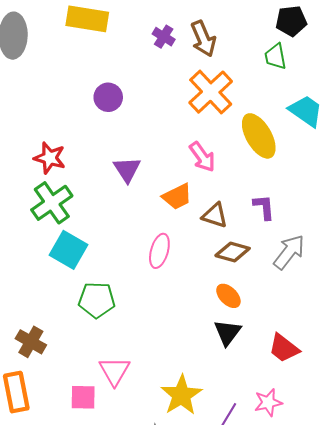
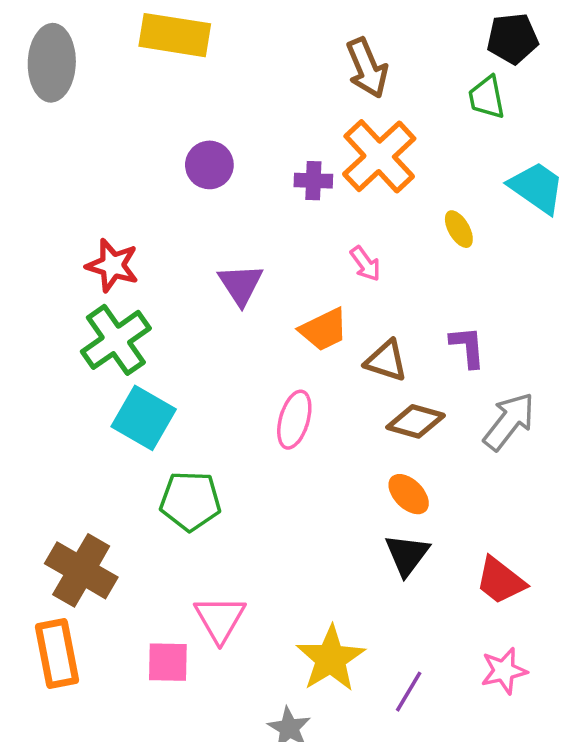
purple cross: (164, 37) -> (313, 181), moved, turned -30
yellow ellipse: (259, 136) -> (459, 229), size x0.5
pink arrow: (202, 157) -> (365, 264), size x0.7
brown cross: (31, 342) -> (81, 570), size x1.4
pink star: (268, 402) -> (504, 671), moved

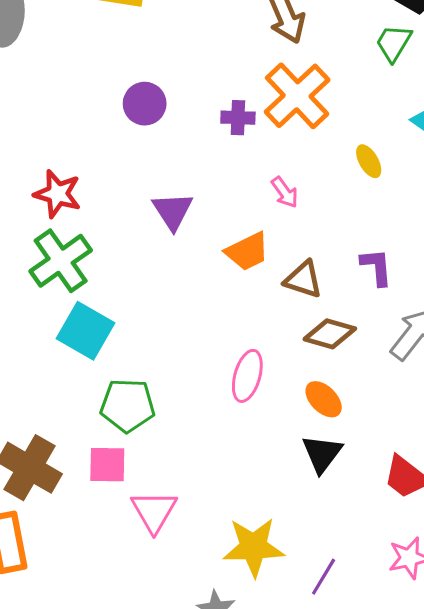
green trapezoid: (487, 97) -> (394, 43), turned 42
pink ellipse: (294, 420) -> (247, 376), moved
yellow star: (331, 659) -> (254, 547), turned 30
pink square: (168, 662) -> (107, 465), moved

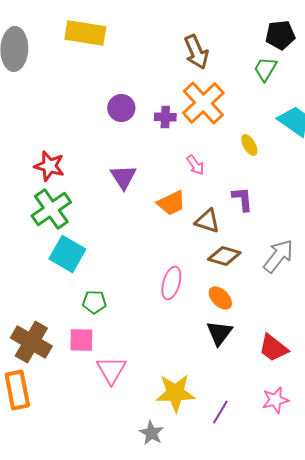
purple circle: (145, 104) -> (121, 108), moved
purple L-shape: (376, 267) -> (242, 199), moved
green pentagon: (128, 405) -> (94, 302), size x0.7

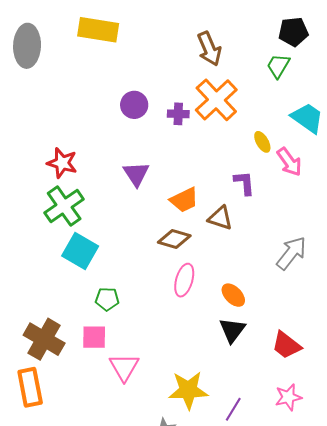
pink arrow: (195, 165) -> (289, 162), moved, size x1.4
purple L-shape: (242, 199) -> (244, 183), moved
brown diamond: (224, 256) -> (174, 239), moved

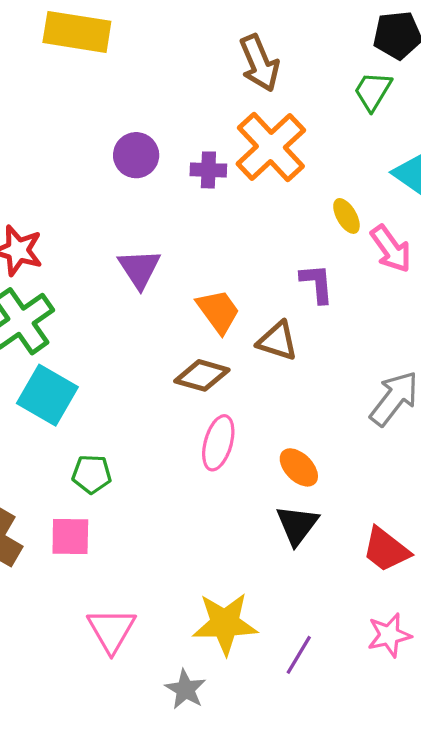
orange trapezoid: (184, 200) -> (218, 311), turned -100
pink triangle: (124, 367) -> (111, 630), moved

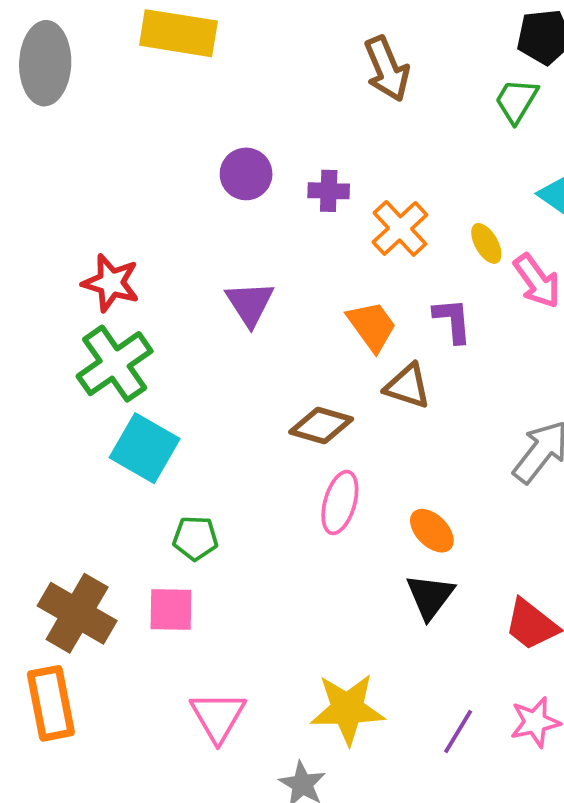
orange cross: (271, 147) -> (400, 228), moved, size x0.7
orange trapezoid: (218, 311) -> (372, 326), moved
purple line: (299, 655) -> (458, 732), moved

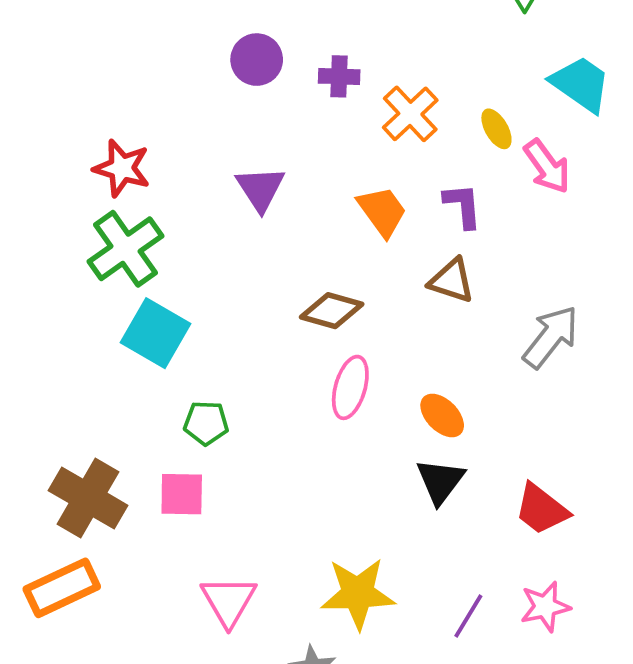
brown triangle: (407, 386) -> (452, 281), moved
orange rectangle: (51, 703) -> (62, 588), turned 76

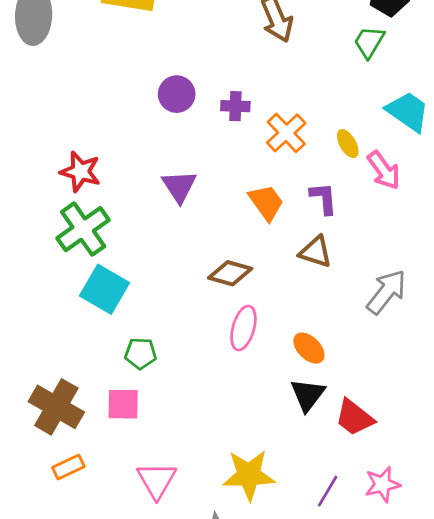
red trapezoid: (541, 509) -> (354, 418), moved
orange rectangle: (62, 588) -> (68, 467), moved, size x0.6

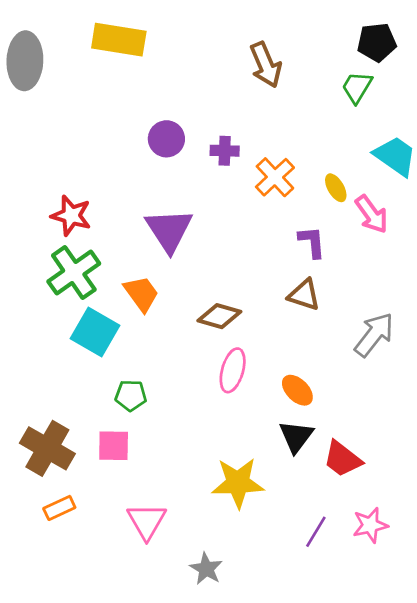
purple triangle: (179, 186) -> (169, 230), size x1.4
orange trapezoid: (266, 202) -> (141, 294), moved
yellow star: (249, 475) -> (238, 483), moved

